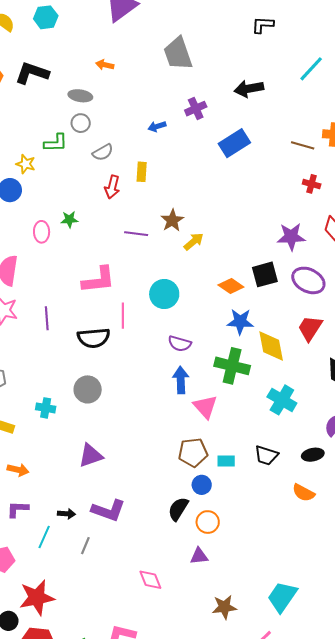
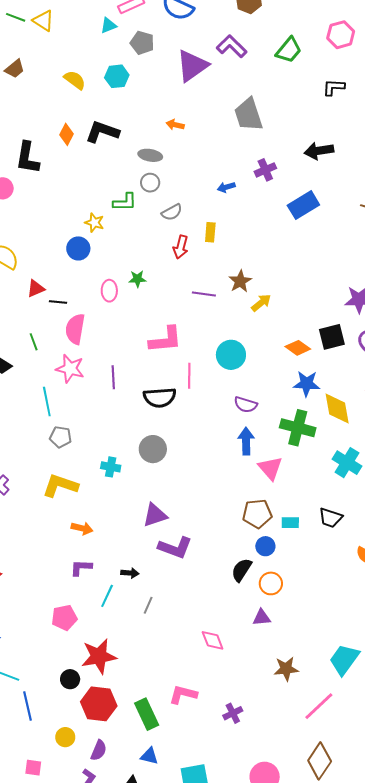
purple L-shape: (108, 510) -> (175, 548), moved

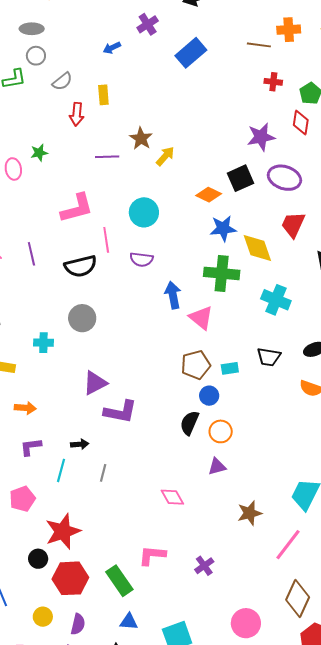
purple semicircle: (246, 405) -> (141, 259), moved

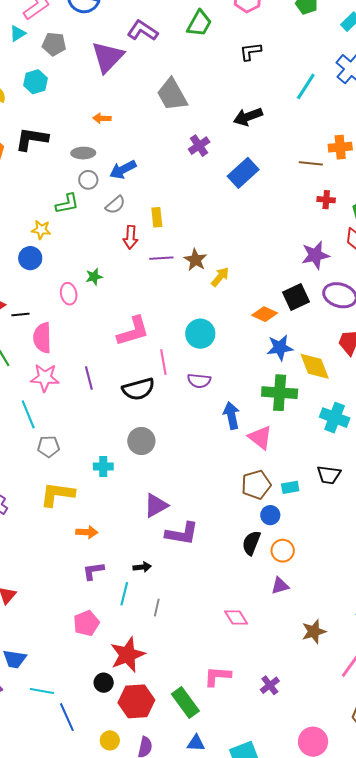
blue arrow: (112, 48) -> (123, 170), moved, size x1.5
purple line: (107, 157) -> (161, 258), moved
gray line: (103, 473) -> (157, 608), moved

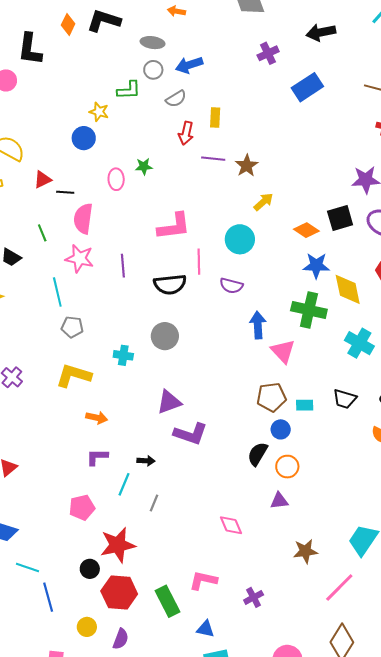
yellow arrow: (220, 277) -> (263, 202), moved
blue triangle: (196, 743) -> (205, 629), moved

